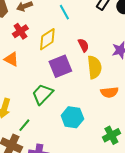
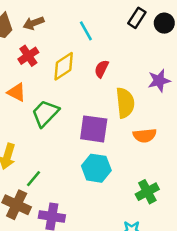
red semicircle: (83, 45) -> (102, 69), moved, turned -128
purple square: (60, 66) -> (94, 129), moved, turned 30
green trapezoid: (42, 94) -> (45, 113), moved

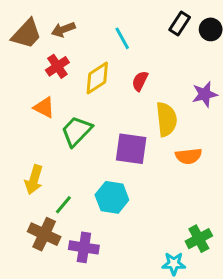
cyan hexagon: (96, 168) -> (112, 197), moved
green cross: (147, 192) -> (199, 239), moved

